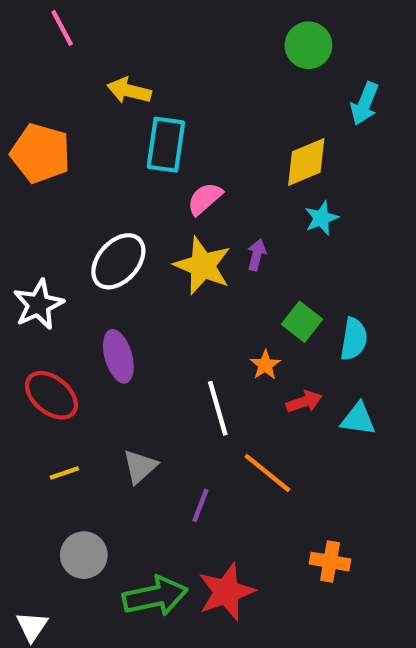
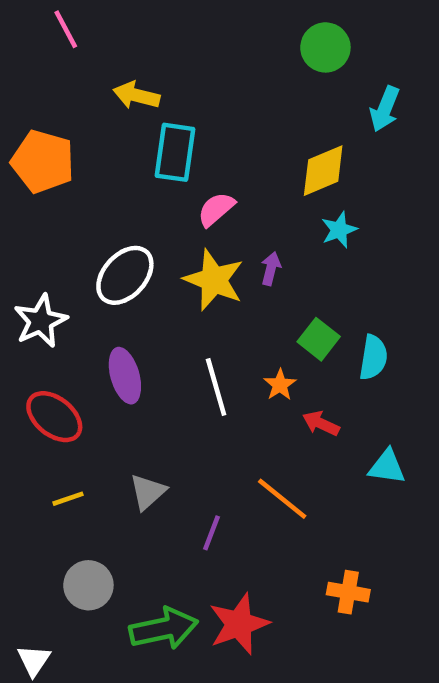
red arrow: (304, 402) -> (321, 423), turned -136
white line: (218, 408) -> (216, 387), moved
cyan triangle: (358, 419) -> (387, 467), moved

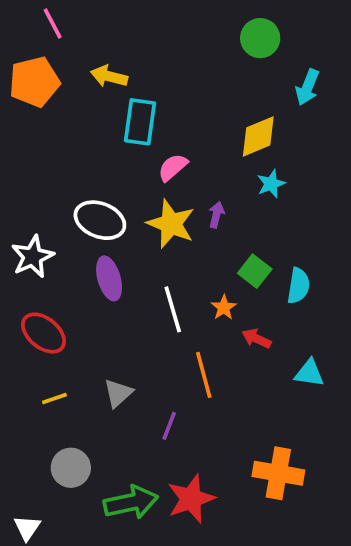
orange pentagon: (43, 161) -> (34, 82), moved, turned -30
white ellipse: (125, 275) -> (100, 220), turned 69
purple ellipse: (125, 376) -> (109, 278), moved
orange line: (282, 499) -> (204, 375), moved, turned 36
orange cross: (348, 592) -> (278, 473), size x1.5

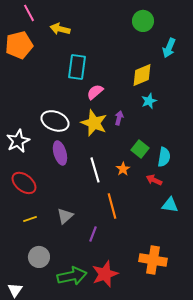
yellow arrow: (109, 76) -> (60, 29), moved
red arrow: (257, 338) -> (154, 180), moved

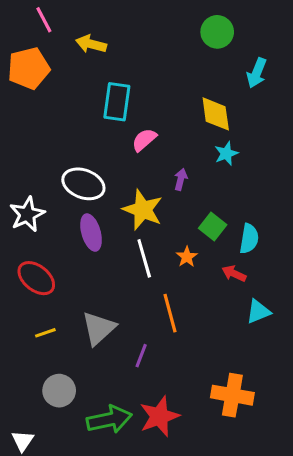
yellow diamond: (142, 75) -> (216, 114), turned -75
yellow star: (94, 123) -> (143, 210), moved
cyan triangle: (170, 205) -> (258, 312), turned -30
gray triangle: (65, 216) -> (99, 328), size x1.4

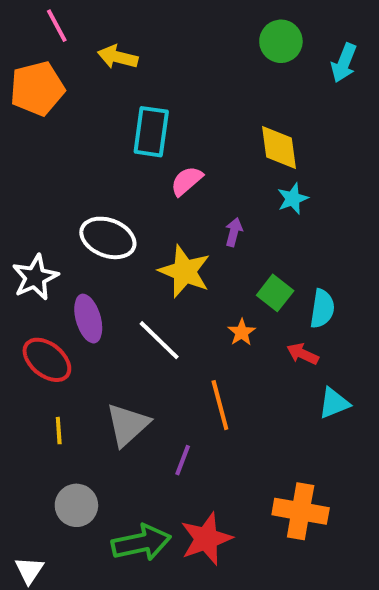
cyan arrow: (257, 73) -> (344, 63), moved
purple ellipse: (91, 233) -> (88, 319), moved
white line: (144, 258) -> (159, 340), moved, turned -30
yellow line: (45, 333) -> (59, 431), turned -75

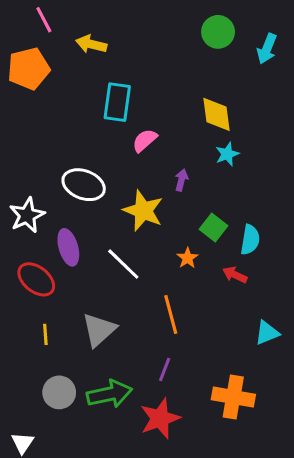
cyan triangle: (334, 403) -> (267, 333), moved
purple line: (183, 460) -> (165, 370), moved
green arrow: (141, 543) -> (110, 394), moved

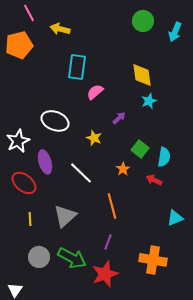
purple arrow: (181, 180) -> (119, 118), turned 32
yellow star: (143, 211) -> (94, 138), size x0.6
green arrow: (110, 394) -> (72, 258), turned 40

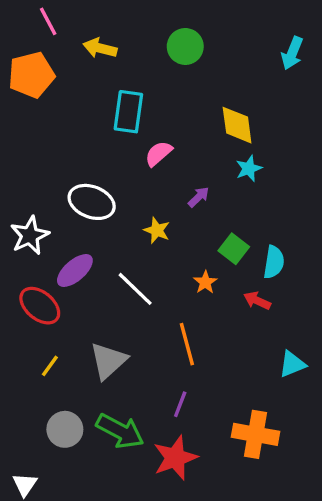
green circle: (143, 21) -> (185, 46), moved
purple ellipse: (45, 162) -> (75, 271), turned 65
yellow line: (30, 219) -> (50, 366), turned 40

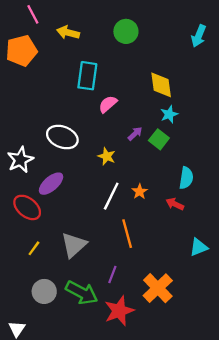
green square: (234, 249) -> (159, 139), moved
white line: (135, 289) -> (111, 196), moved, turned 72
purple line: (180, 404) -> (112, 274), moved
orange cross: (255, 434) -> (158, 288), moved, turned 36

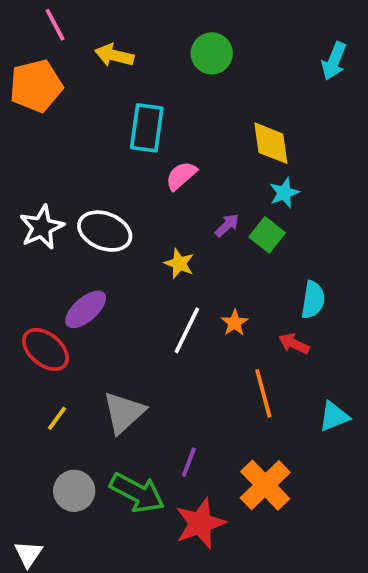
white star: (20, 160) -> (42, 227), moved
orange line: (127, 234) -> (263, 393), moved

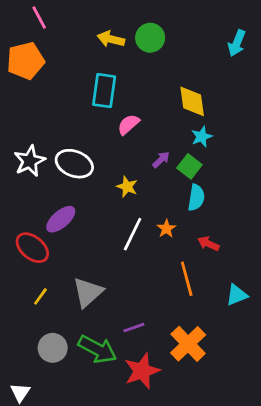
yellow arrow: (114, 55) -> (111, 39), moved
cyan semicircle: (313, 300) -> (196, 198), moved
purple line: (189, 462) -> (134, 328), turned 50

